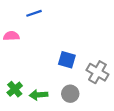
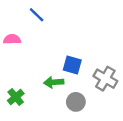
blue line: (34, 13) -> (37, 15), turned 63
green arrow: (39, 95) -> (54, 82), moved

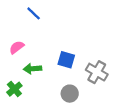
pink semicircle: (12, 39) -> (17, 47), moved, turned -35
green arrow: (54, 82) -> (32, 69), moved

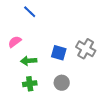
gray cross: (97, 72) -> (86, 49), moved
green cross: (14, 89) -> (30, 84), moved, turned 32

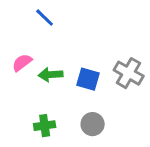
green arrow: (29, 61) -> (51, 75), moved

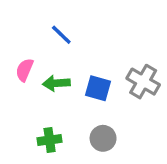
blue line: (45, 18) -> (61, 35), moved
pink semicircle: (22, 63) -> (25, 70), turned -30

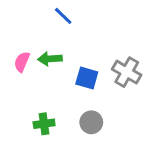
blue line: (61, 35) -> (63, 16), moved
green arrow: (56, 83) -> (50, 59), moved

